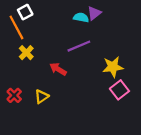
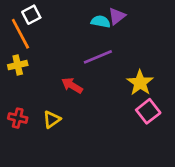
yellow cross: (26, 53) -> (18, 65), moved, turned 32
yellow star: (113, 67) -> (140, 83), turned -30
red cross: (14, 95) -> (18, 118), turned -32

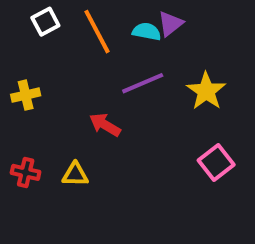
orange line: (20, 34) -> (97, 32), moved
yellow star: (140, 83) -> (206, 91), moved
yellow triangle: (52, 119) -> (75, 174), turned 36

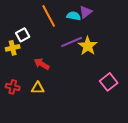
white square: (45, 22) -> (23, 35), moved
yellow star: (206, 91) -> (88, 46), moved
red arrow: (105, 125) -> (42, 64), moved

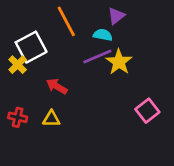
cyan semicircle: (74, 16) -> (103, 35), moved
white square: (23, 35) -> (31, 47), size x1.6
yellow cross: (13, 48) -> (18, 65), turned -32

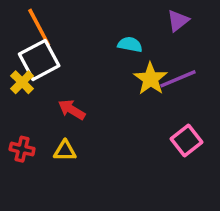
purple triangle: (116, 16) -> (178, 21), moved
orange line: (66, 21) -> (39, 27), moved
purple line: (97, 57) -> (178, 79), moved

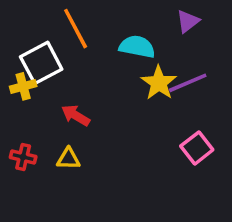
orange line: (39, 27) -> (76, 29), moved
cyan semicircle: (130, 45) -> (137, 47), size x1.4
yellow cross: (22, 82) -> (23, 86), turned 30

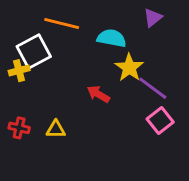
orange line: (76, 29) -> (62, 24), turned -48
purple line: (188, 83) -> (153, 88), moved, turned 60
red arrow: (76, 115) -> (98, 94), moved

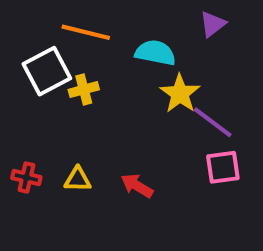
yellow cross: (19, 71) -> (84, 90), moved
red arrow: (98, 94) -> (137, 186), moved
pink square: (160, 121) -> (223, 167), turned 30

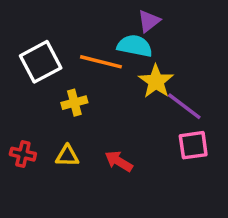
purple triangle: (213, 24) -> (149, 21), moved
orange line: (86, 32) -> (101, 62), moved
yellow cross: (84, 90) -> (74, 103), moved

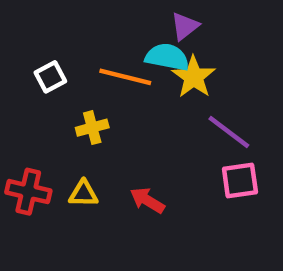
white square: (41, 62) -> (50, 77), size x0.6
yellow star: (156, 81) -> (194, 77), moved
red cross: (23, 154) -> (28, 192), size x1.4

